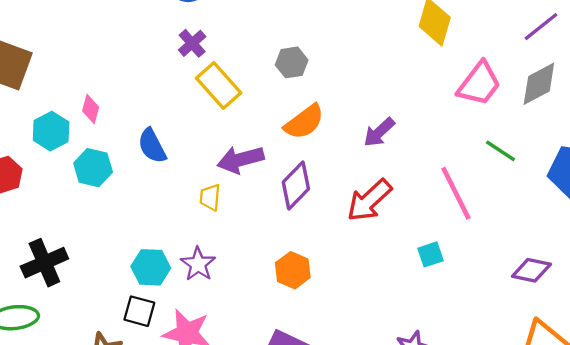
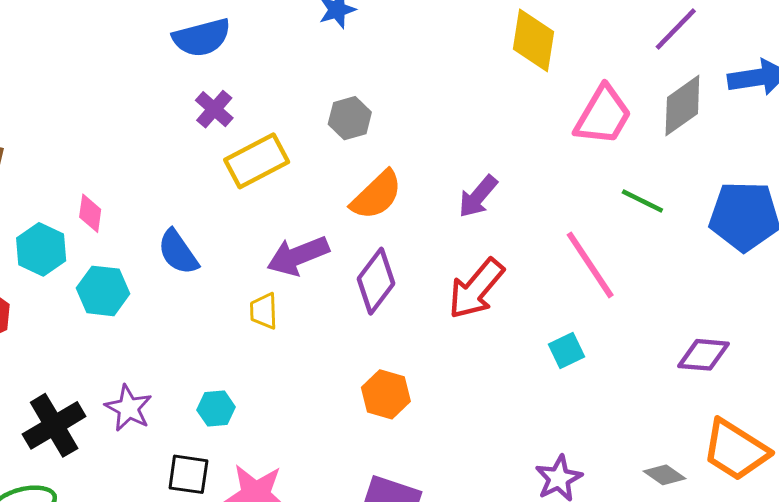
yellow rectangle: (219, 86) -> (257, 161), turned -69
purple star: (198, 264) -> (129, 408), moved
cyan hexagon: (151, 267) -> (216, 408), moved, size x0.7

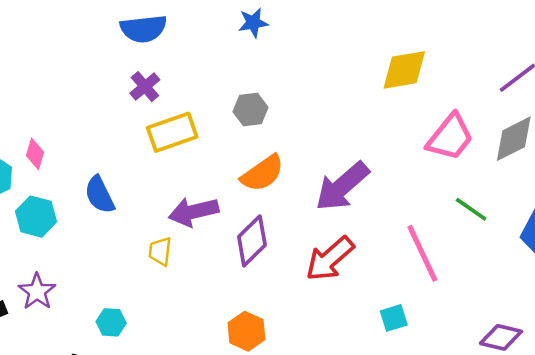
yellow diamond: (534, 40) -> (404, 70), turned 63
purple arrow: (478, 197) -> (342, 186), size x1.6
purple star: (129, 408) -> (37, 291), moved

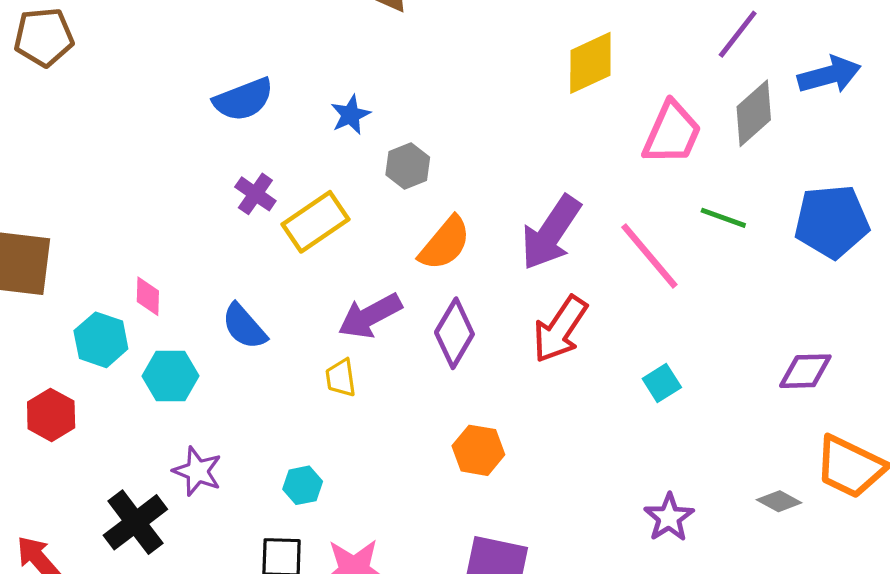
blue star: (253, 23) -> (350, 115), moved
purple cross: (145, 87) -> (255, 194), moved
pink line: (422, 253) -> (649, 256), moved

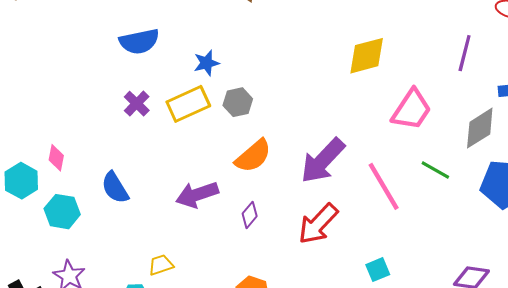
purple line: (738, 34) -> (465, 53), turned -33
gray diamond: (754, 113) -> (480, 128), moved
yellow rectangle: (315, 222) -> (188, 104), moved
purple diamond: (454, 333) -> (250, 215), size x0.6
yellow trapezoid: (341, 378) -> (161, 265), moved, turned 70

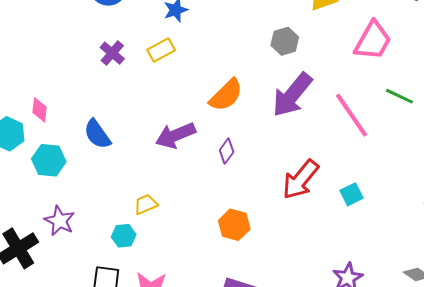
gray hexagon: (238, 102) -> (285, 41), moved
yellow rectangle: (188, 104) -> (161, 50), size x0.7
red arrow: (318, 224) -> (300, 180), moved

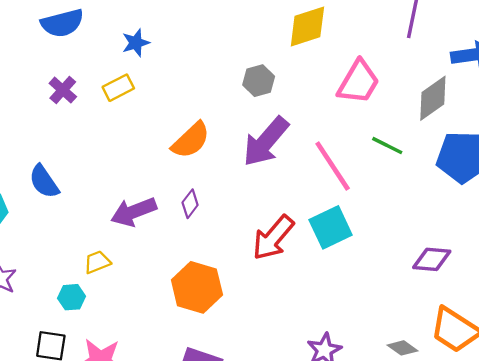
purple arrow: (175, 135) -> (134, 212), moved
cyan square: (352, 194) -> (331, 227), moved, size x1.6
orange hexagon: (234, 225) -> (197, 287), size x1.4

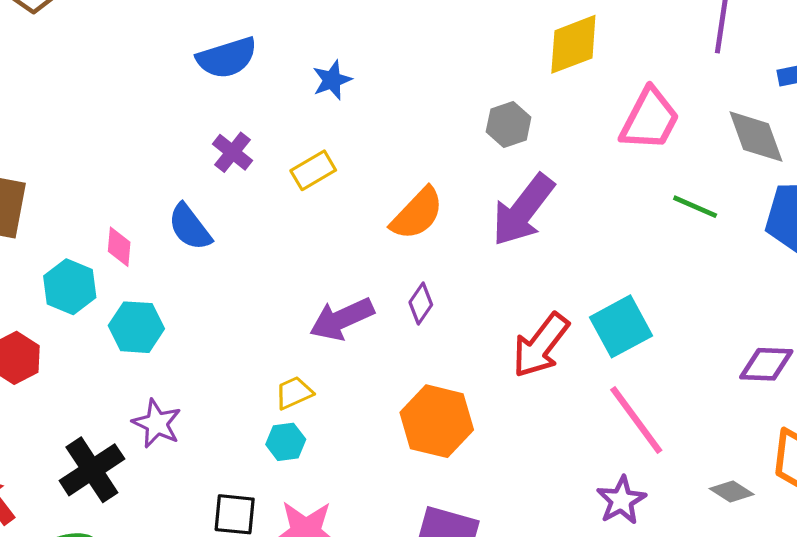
yellow rectangle: (118, 88) -> (313, 170), moved
gray diamond: (433, 98) -> (756, 137), turned -72
pink line: (333, 166) -> (636, 420), moved
blue semicircle: (44, 182) -> (190, 227), moved
cyan hexagon: (71, 297) -> (286, 442), moved

